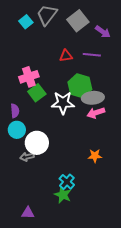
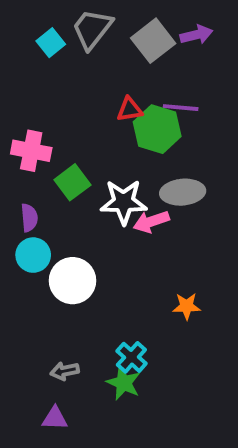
purple arrow: (103, 32) -> (196, 35), moved, turned -49
pink cross: (29, 77) -> (31, 151), moved, turned 30
green hexagon: (80, 86) -> (157, 129), moved
pink arrow: (96, 113) -> (151, 222), moved
gray arrow: (27, 157) -> (65, 371), moved

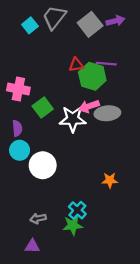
pink arrow: (151, 222) -> (89, 106), moved
green star: (124, 383) -> (73, 225), turned -30

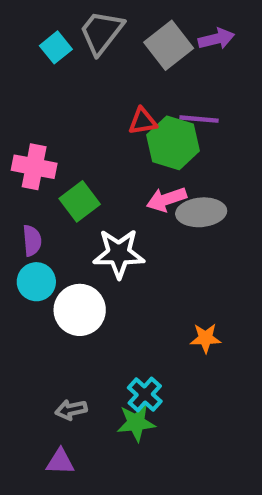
white star: (73, 119) -> (119, 254), moved

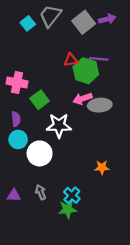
gray arrow: (71, 410) -> (41, 192), moved, turned 80
purple triangle: (60, 462) -> (14, 195), moved

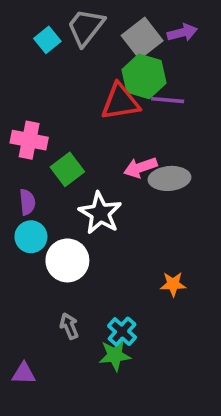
red triangle: (71, 60) -> (120, 102), size x1.6
green hexagon: (86, 71) -> (144, 76), moved
white star: (59, 125) -> (100, 213), turned 30
purple triangle: (14, 195) -> (24, 373), moved

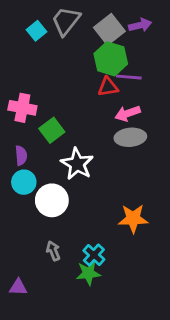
red triangle: (120, 102) -> (108, 87), moved, size x0.7
pink arrow: (140, 167) -> (128, 113), moved
orange star: (173, 284) -> (133, 219), size x1.5

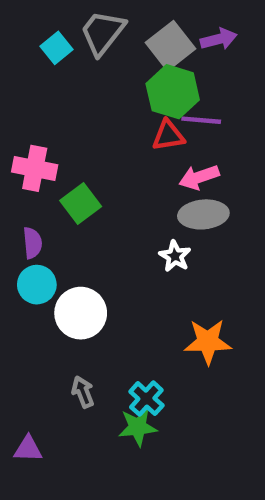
white star: (77, 164) -> (175, 256), moved, size x0.6

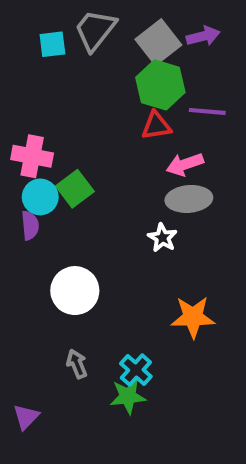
cyan square: (57, 48) -> (52, 44), turned 32
purple line: (201, 120) -> (207, 111), moved
cyan circle: (37, 285) -> (40, 197), moved
purple triangle: (28, 449) -> (26, 417), turned -48

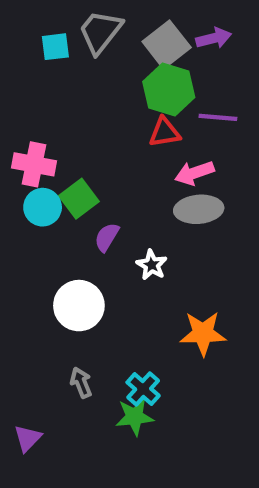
purple semicircle: (30, 225) -> (107, 237), moved, turned -144
white star: (162, 238) -> (152, 265), moved

